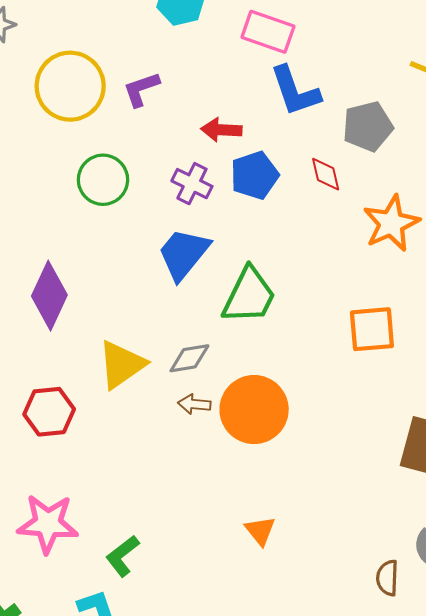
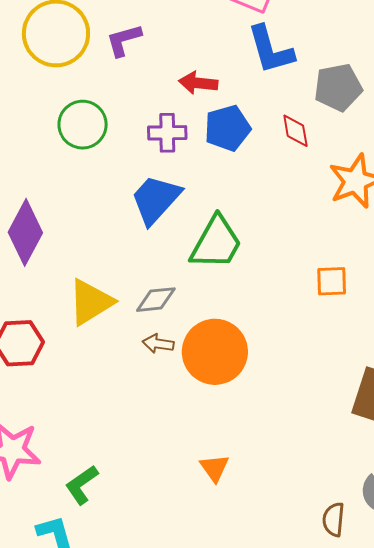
purple cross: (192, 184) -> (167, 133), turned -30
orange square: (372, 329) -> (332, 281), size x0.7

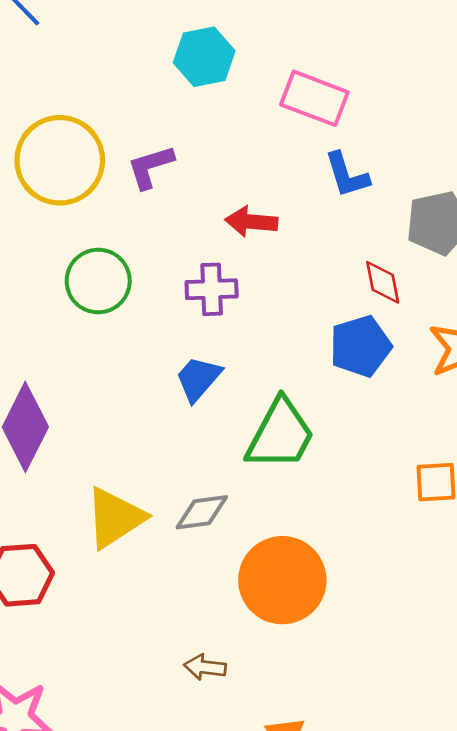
blue L-shape: (271, 50) -> (347, 175), size x0.7
blue pentagon: (227, 128) -> (360, 346), moved
blue trapezoid: (156, 199) -> (198, 379), size x0.7
brown arrow: (158, 344) -> (205, 667), moved

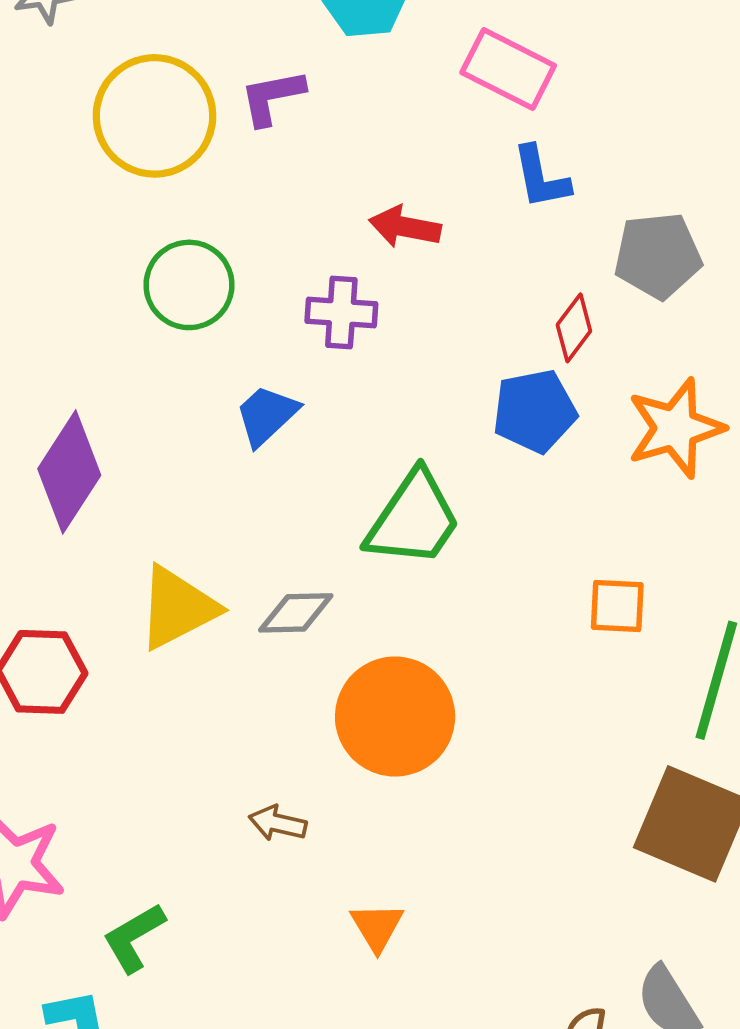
purple L-shape: (151, 167) -> (272, 97), moved
red diamond: (383, 282) -> (574, 328), turned 42
blue trapezoid: (198, 379) -> (267, 415), moved

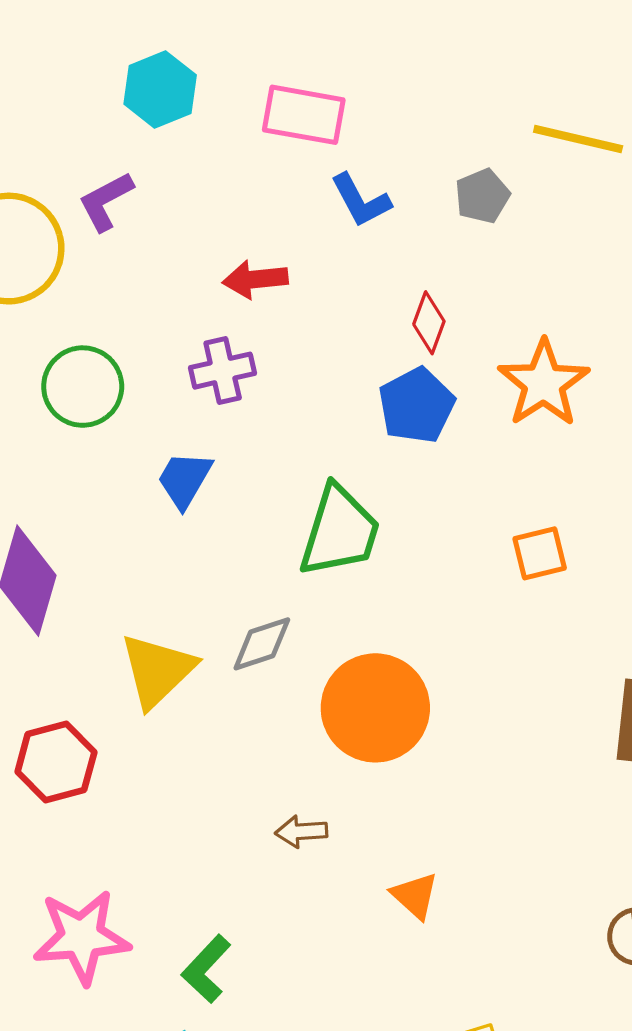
gray pentagon: (658, 256) -> (482, 196), moved, size x0.7

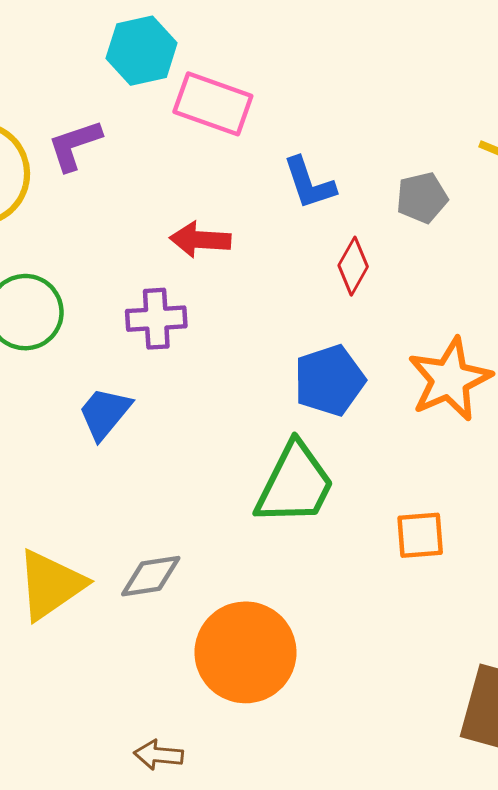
pink rectangle: (304, 115) -> (213, 104), moved
red diamond: (429, 323) -> (353, 266), moved
green trapezoid: (340, 531) -> (295, 484), moved

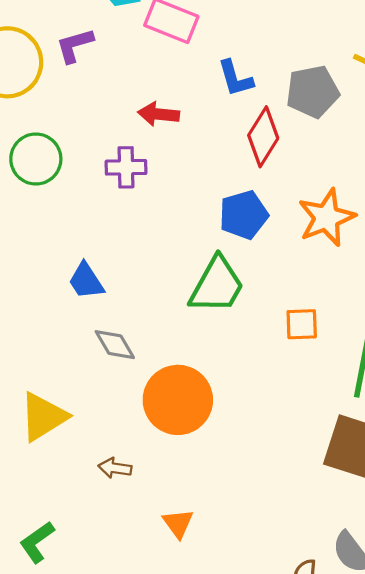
gray pentagon: (422, 198) -> (313, 92), size x1.5
red diamond: (353, 266) -> (263, 137), size x1.5
blue trapezoid: (105, 413) -> (86, 281), moved, turned -75
gray diamond: (151, 576) -> (115, 345), turned 66
yellow triangle: (51, 585) -> (43, 417), moved

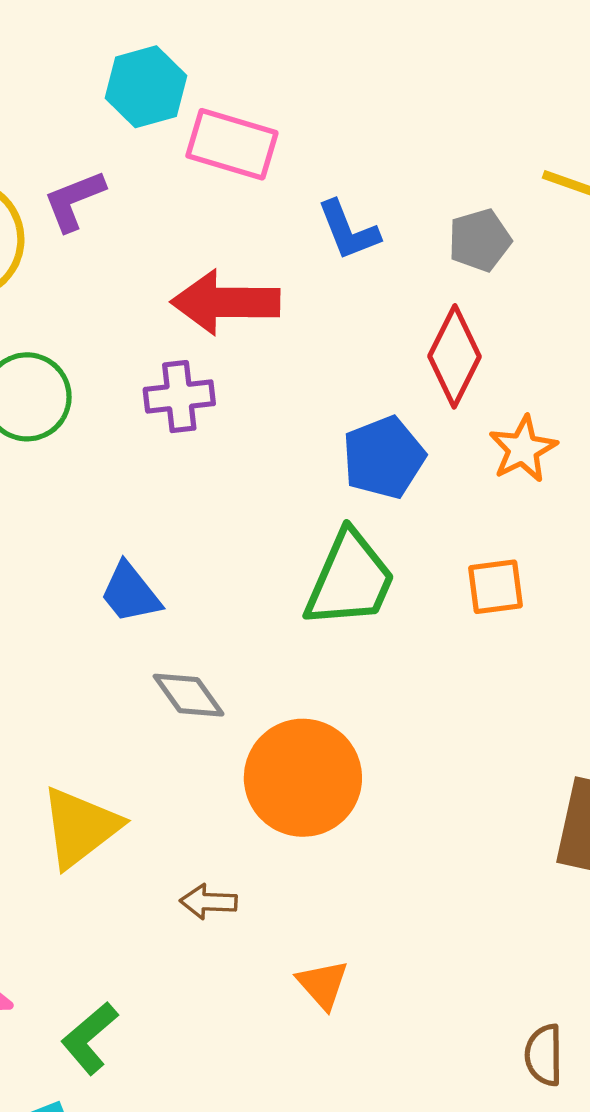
gray pentagon: (313, 92) -> (480, 240), size x0.7
red arrow: (159, 114) -> (225, 302), size x1.5
red diamond: (263, 137) -> (455, 356), moved
orange star: (326, 218) -> (523, 449), size x0.7
orange square: (302, 324) -> (495, 587), moved

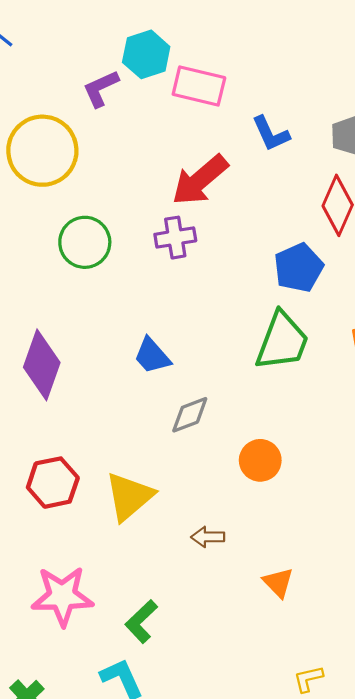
purple L-shape: (74, 200) -> (101, 88), moved
red arrow: (225, 302) -> (200, 180), turned -38
gray diamond: (189, 695) -> (190, 415), turned -72
orange circle: (303, 778) -> (260, 460), size x0.6

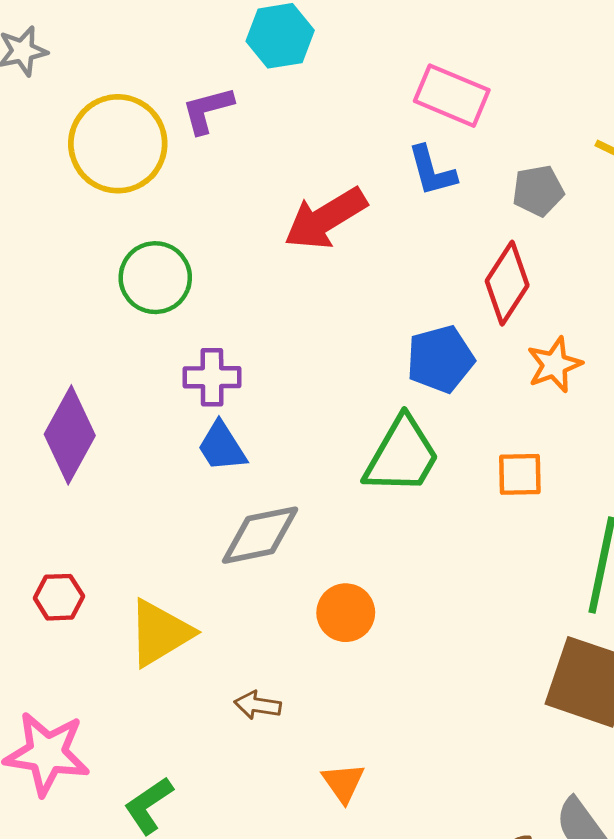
pink rectangle: (199, 86) -> (452, 96), moved
purple L-shape: (101, 88) -> (207, 110), moved
purple cross: (175, 238) -> (212, 377), moved
gray diamond: (190, 415) -> (260, 535), size x1.4
red hexagon: (53, 483) -> (59, 597), size x0.7

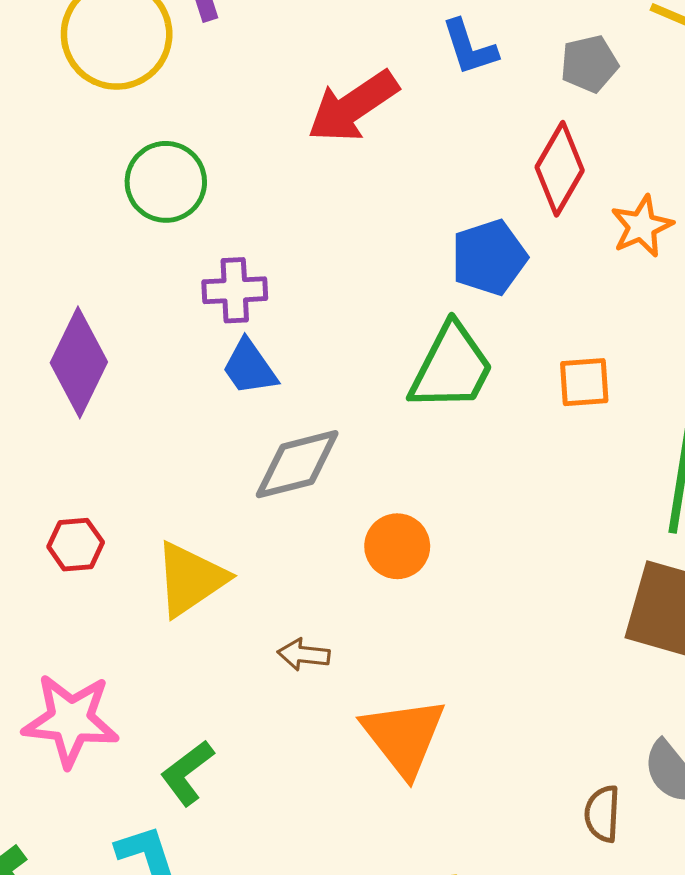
orange star: (554, 365) -> (642, 226), moved
orange triangle: (343, 783) -> (404, 737), size x1.8

